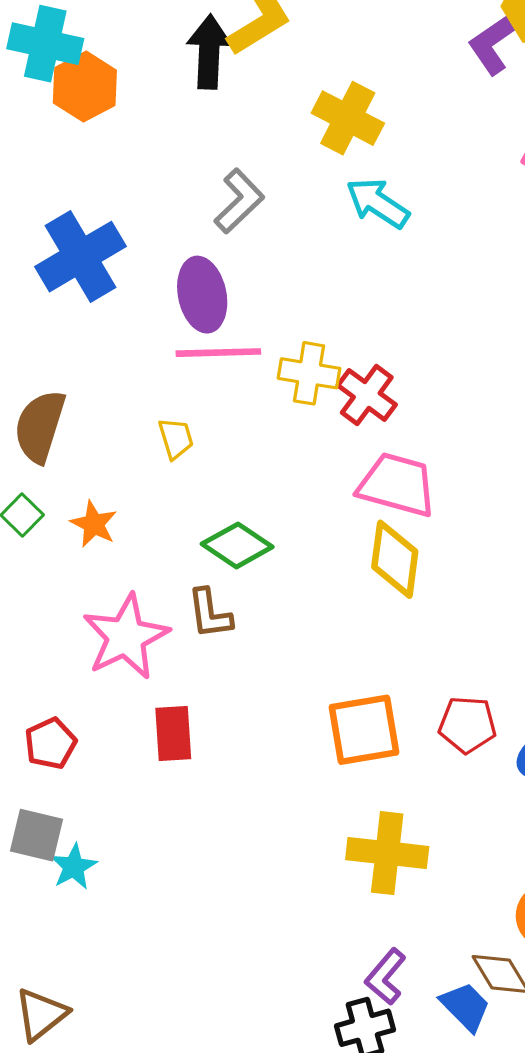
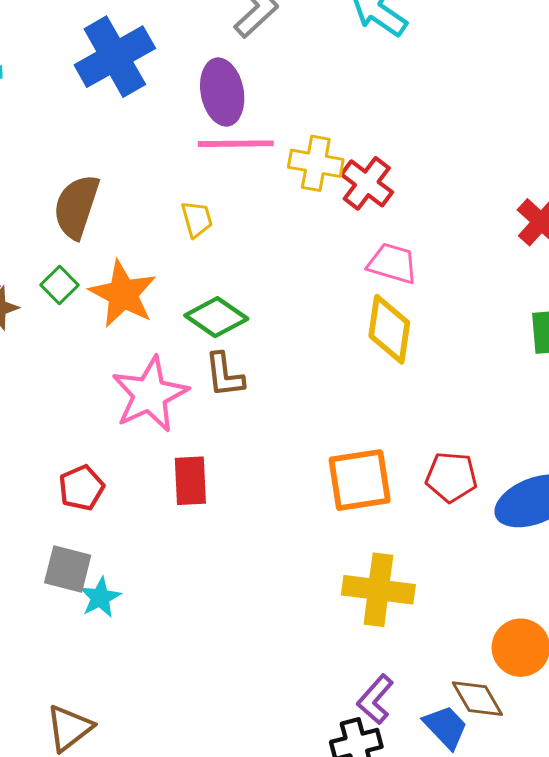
pink trapezoid: (397, 485) -> (392, 263), size x0.7
orange star: (94, 524) -> (123, 294), size x1.6
green diamond: (237, 545) -> (216, 317), moved

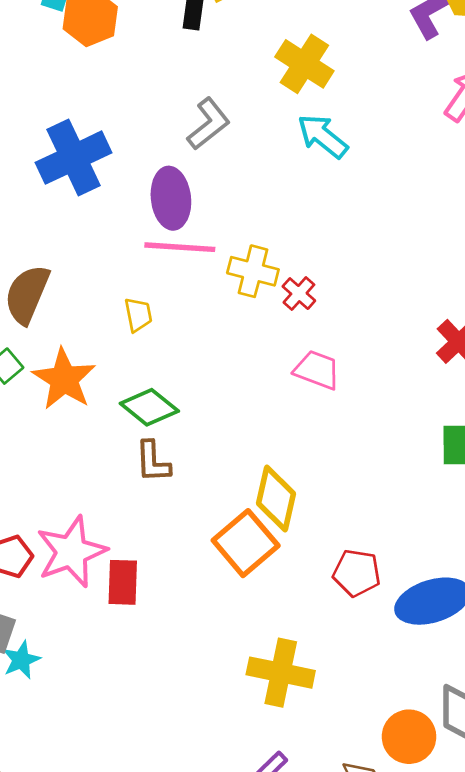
red cross: (367, 183) -> (299, 294), size x0.7
yellow diamond: (389, 329) -> (276, 499), moved
pink star: (150, 394) -> (71, 552), moved
orange square: (360, 480) -> (246, 543), moved, turned -36
red rectangle: (190, 481) -> (123, 582), moved

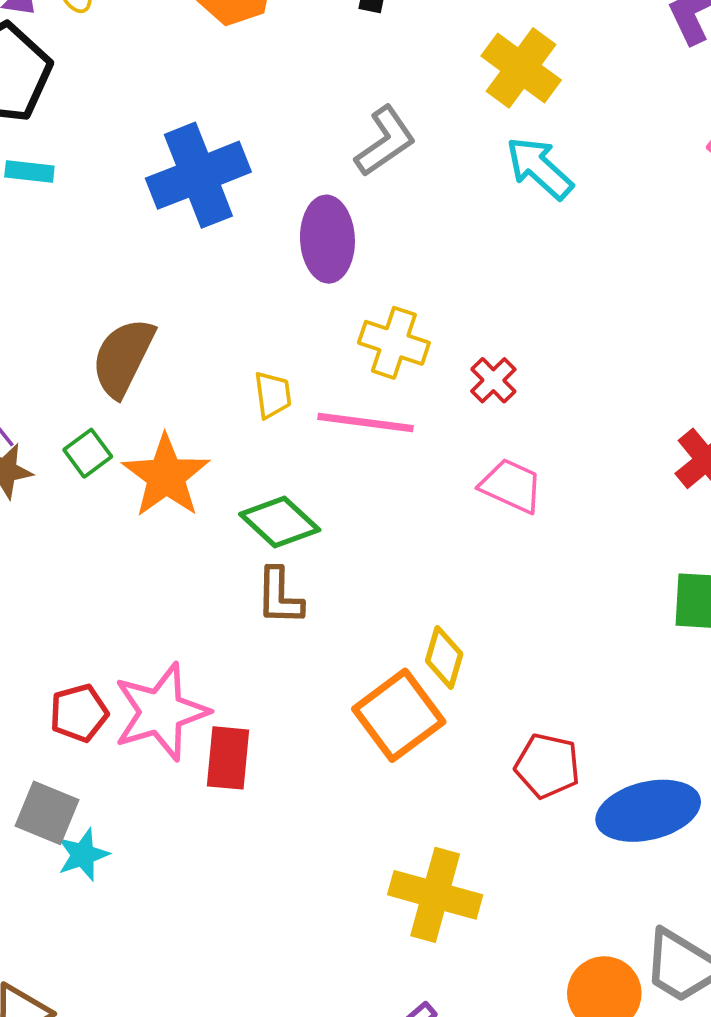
pink line: (180, 247) -> (365, 422), moved
yellow cross: (253, 271) -> (394, 343), moved
yellow diamond: (276, 499) -> (444, 657), size x0.7

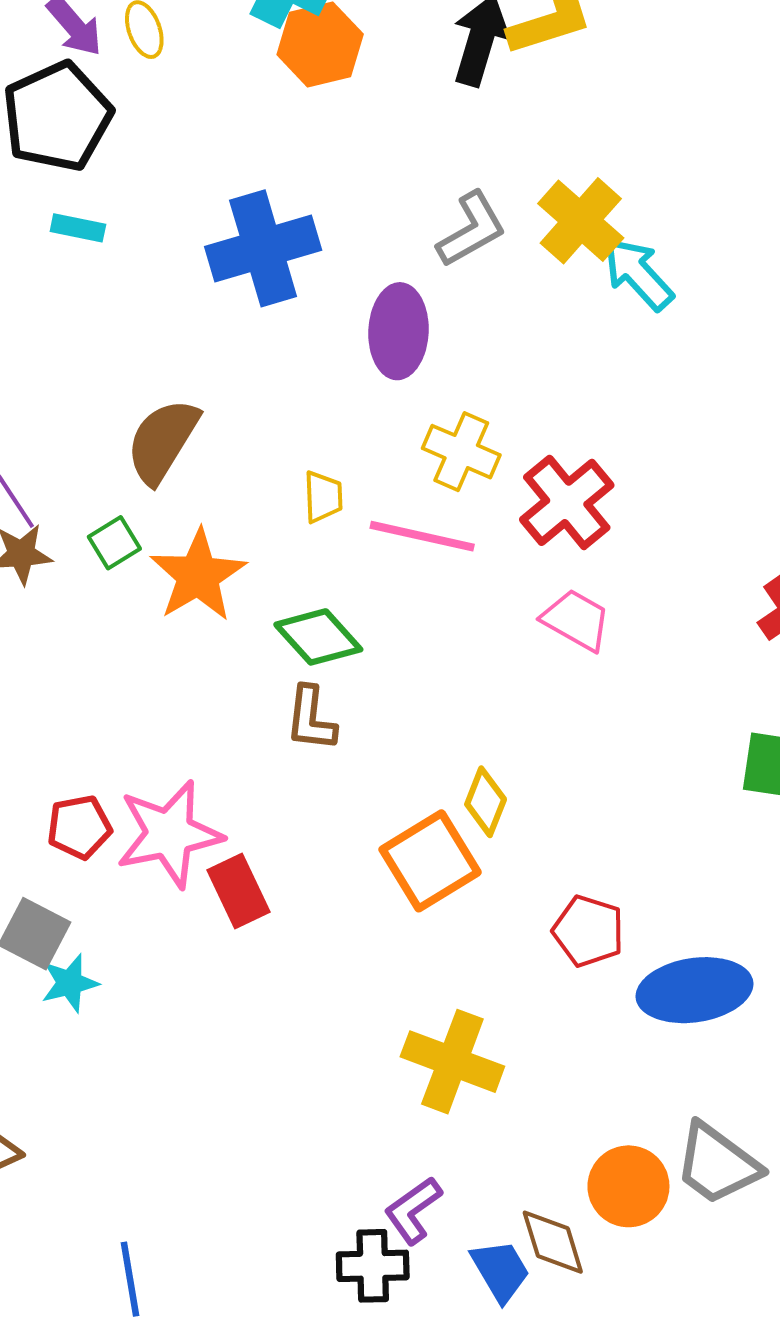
yellow cross: (521, 68) -> (581, 221), moved
red cross: (493, 380) -> (567, 502), size x1.8
red rectangle: (228, 758) -> (238, 891), turned -36

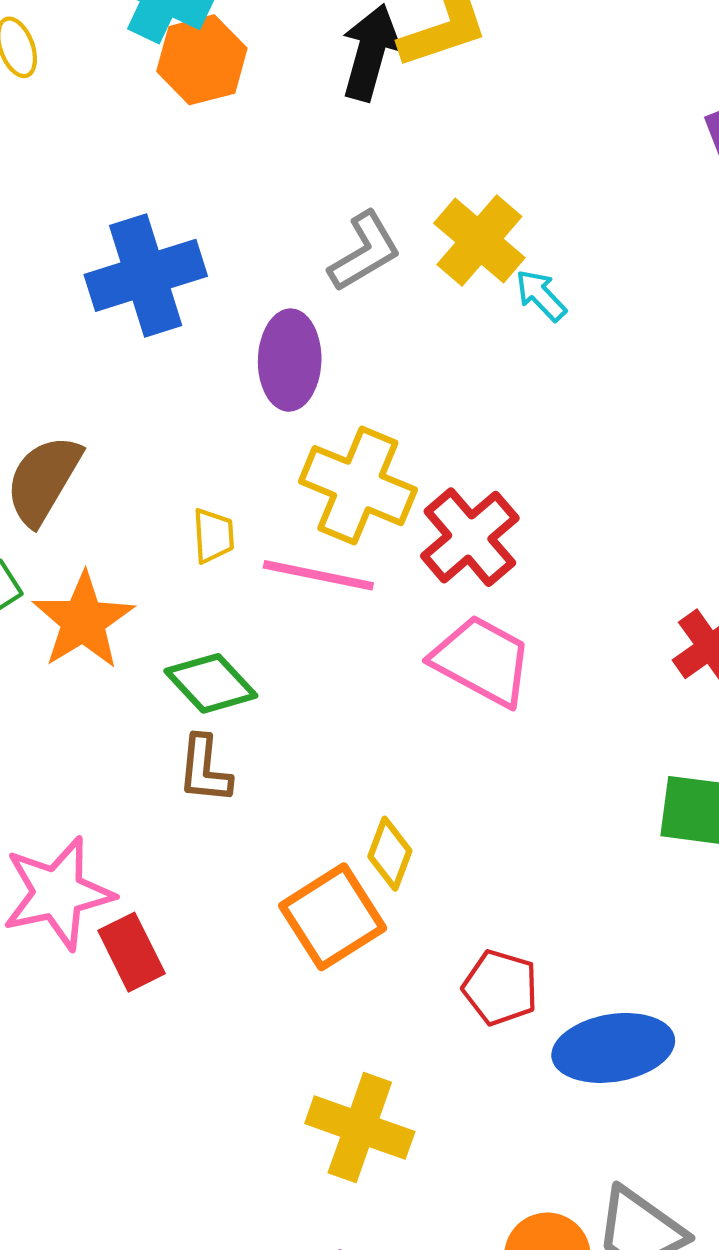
cyan arrow: (638, 274) -> (541, 295), size x0.7
yellow cross: (461, 452) -> (358, 486), size x1.4
pink trapezoid: (576, 620) -> (482, 661), size x1.4

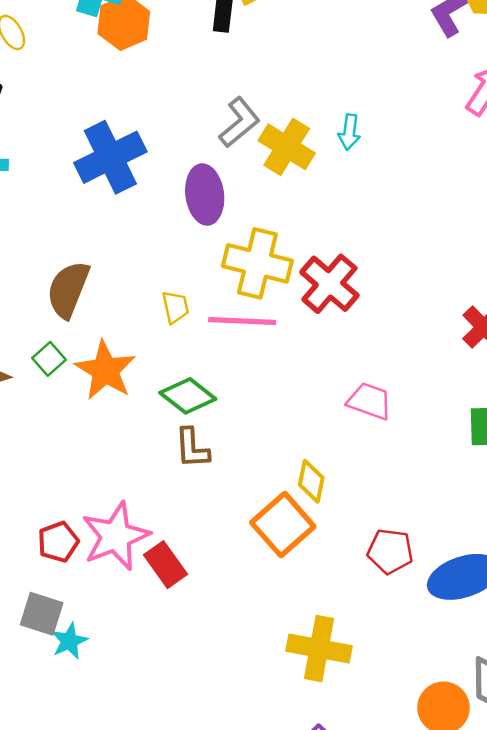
yellow cross: (479, 240) -> (287, 147), moved
cyan arrow: (541, 295) -> (349, 132), turned -120
pink trapezoid: (482, 661) -> (369, 401), moved, size x0.7

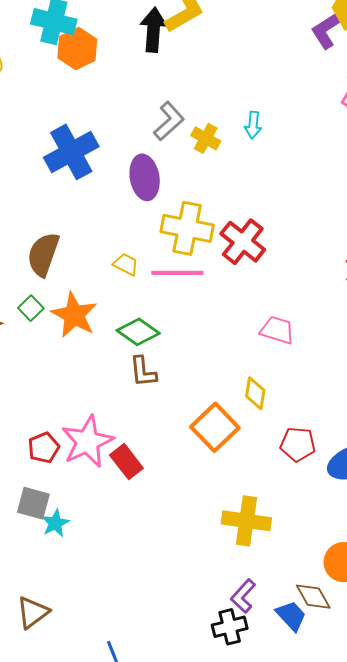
yellow cross: (287, 147) -> (206, 138), size x0.7
yellow trapezoid: (175, 307) -> (126, 264), turned -48
yellow diamond: (311, 481) -> (255, 393), moved

